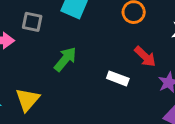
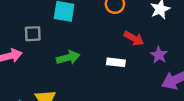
green arrow: (65, 59) -> (68, 58), turned 50

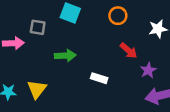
white rectangle: (116, 62) -> (99, 78), moved

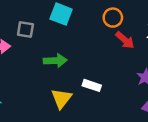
red arrow: (129, 51) -> (125, 40), moved
yellow triangle: (37, 89) -> (61, 98), moved

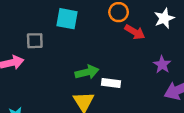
green arrow: (55, 61) -> (87, 72), moved

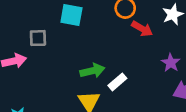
white rectangle: (111, 83) -> (117, 82), turned -48

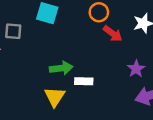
white rectangle: (117, 82) -> (84, 81), turned 36

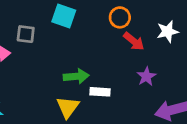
purple star: (136, 69) -> (146, 76), moved

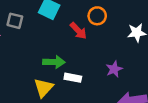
red arrow: (134, 41) -> (78, 31), moved

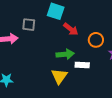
orange circle: (97, 16) -> (96, 40), moved
red arrow: (78, 31) -> (71, 29), moved

